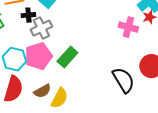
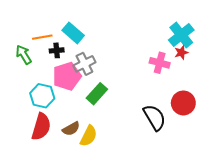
gray cross: (41, 28) -> (84, 64), moved
pink pentagon: (38, 56) -> (67, 76), moved

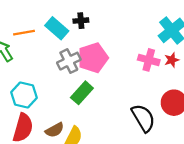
black cross: (57, 50) -> (81, 21), moved
red star: (181, 53) -> (172, 60), moved
pink pentagon: (67, 76) -> (93, 58), moved

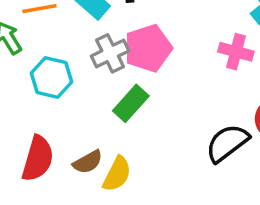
cyan hexagon: (24, 95) -> (51, 78), moved
black semicircle: (143, 118) -> (227, 143), turned -96

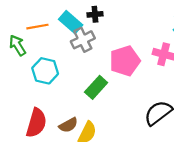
pink pentagon: (148, 48) -> (125, 61), moved
gray cross: (110, 53) -> (83, 40), moved

